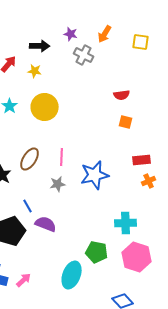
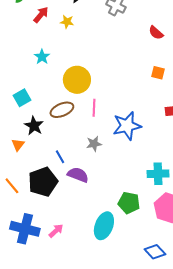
red semicircle: (122, 95) -> (156, 33), moved, turned 49
yellow circle: (45, 107) -> (77, 80), moved
brown ellipse: (30, 159) -> (62, 110), turned 35
gray star: (58, 184) -> (94, 144), moved

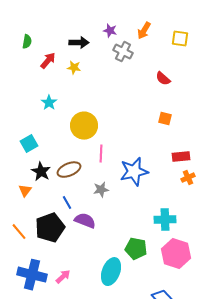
brown ellipse: (62, 110) -> (69, 170), moved

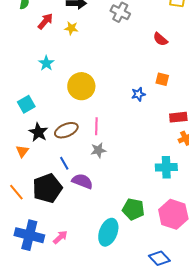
pink line: (101, 154) -> (96, 126), moved
blue star: (134, 172) -> (138, 94), moved, size x0.5
cyan cross: (165, 220) -> (166, 167), moved

